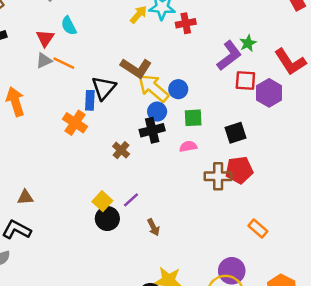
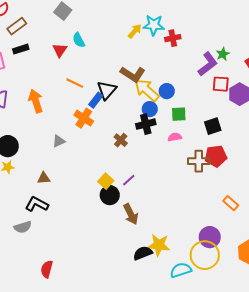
gray triangle: (44, 61) -> (59, 141), moved
orange line: (64, 63) -> (75, 83), moved
blue rectangle: (90, 100) -> (96, 100), turned 35
brown arrow: (153, 227) -> (131, 214), moved, size x1.5

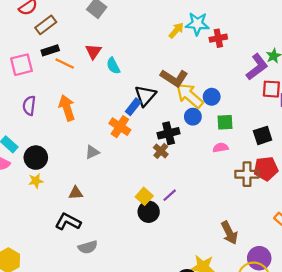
cyan semicircle: (79, 40) -> (113, 66), moved
orange line: (75, 83) -> (65, 64), moved
black cross: (146, 124) -> (169, 133), moved
brown arrow: (131, 214) -> (229, 233), moved
gray semicircle: (23, 227) -> (88, 247), moved

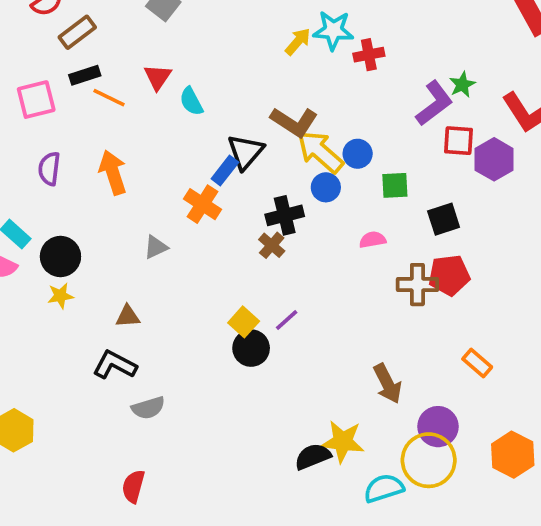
green square: (225, 122) -> (395, 185), moved

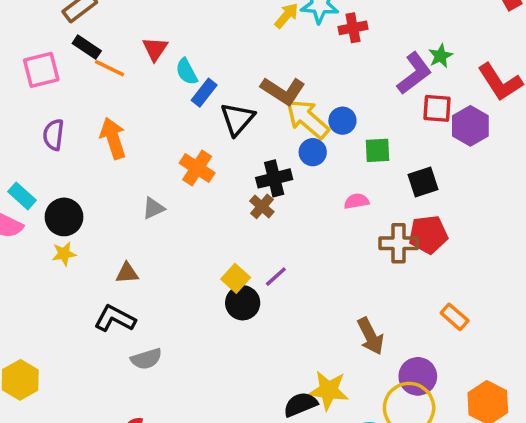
black rectangle: (85, 75) -> (87, 47), turned 52
blue rectangle: (225, 171) -> (204, 93), moved

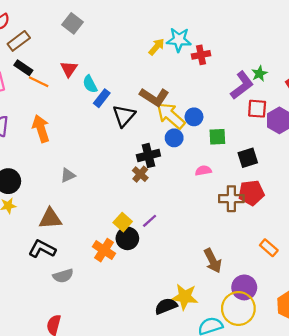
orange cross: (197, 168) -> (104, 250), moved
brown triangle: (127, 273) -> (50, 219), size x1.5

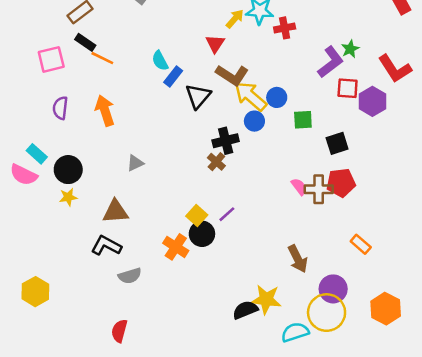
red triangle: (69, 69) -> (215, 44), moved
pink semicircle: (203, 171) -> (299, 187), moved, turned 63

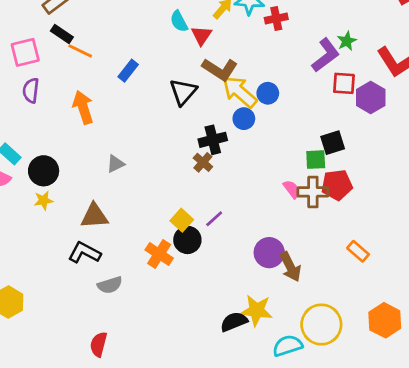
cyan semicircle: (160, 61) -> (179, 21), moved
blue rectangle: (173, 76) -> (128, 71), moved
purple semicircle: (60, 108) -> (31, 90), moved
green square: (303, 120) -> (316, 160), moved
purple circle: (333, 289) -> (269, 253), moved

